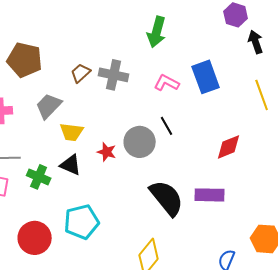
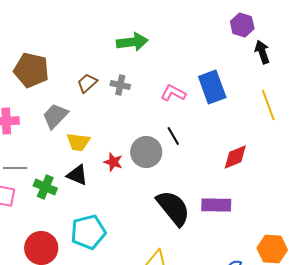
green arrow: (157, 32) -> (132, 42), moved, turned -112
gray cross: (114, 75) -> (120, 85), size x0.7

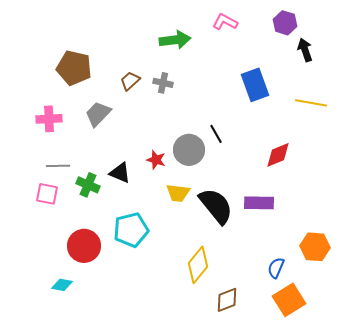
pink L-shape: (173, 93) -> (225, 22), moved
yellow line: (268, 105) -> (311, 103), turned -60
yellow trapezoid: (78, 142) -> (178, 193), moved

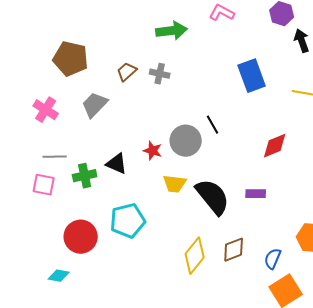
pink cross: (49, 119) -> (46, 110), turned 35
green cross: (88, 185) -> (85, 176), turned -35
purple rectangle: (259, 203) -> (256, 194), size x0.7
brown diamond: (227, 300) -> (234, 250), moved

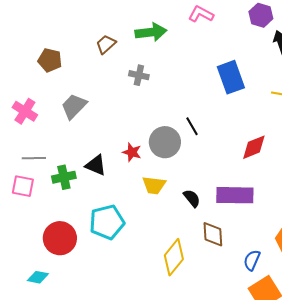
brown pentagon: (71, 59) -> (50, 60), size x0.7
brown trapezoid: (127, 72) -> (106, 44), moved
purple rectangle: (256, 194) -> (235, 195), size x1.8
black semicircle: (213, 197) -> (192, 198), size x0.5
brown diamond: (234, 250) -> (213, 234), moved, turned -72

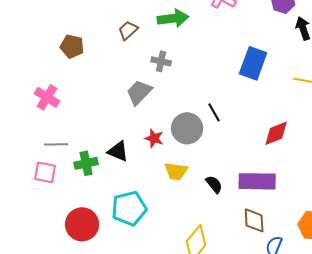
blue rectangle: (231, 77) -> (253, 63), turned 40
gray trapezoid: (74, 106) -> (139, 92), moved
brown diamond: (213, 234) -> (254, 220), moved

